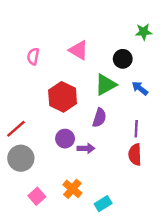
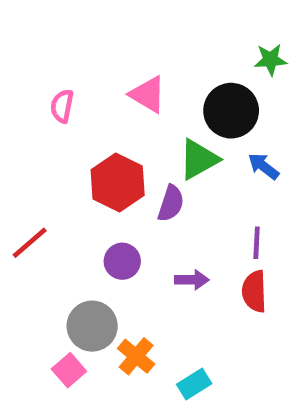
black circle: (123, 59) -> (231, 111), size x1.5
purple semicircle: (99, 118) -> (171, 203), moved
purple arrow: (86, 148) -> (192, 280), moved
gray circle: (21, 158) -> (92, 326), moved

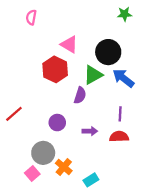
green star: (270, 60) -> (124, 14), moved
pink semicircle: (62, 106) -> (31, 17), moved
blue arrow: (264, 166) -> (123, 78), size x1.5
red hexagon: (118, 182) -> (55, 69), moved
red semicircle: (254, 291) -> (119, 137), turned 90

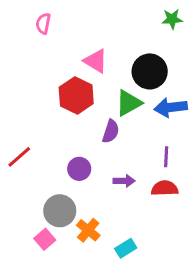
blue arrow: (123, 78) -> (171, 107), turned -45

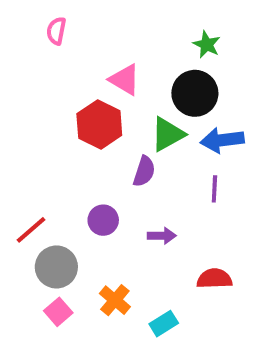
green star: (172, 19) -> (207, 45), moved, turned 30
red line: (19, 157) -> (31, 230), moved
purple line: (166, 157) -> (214, 189), moved
red semicircle: (165, 188) -> (214, 279), moved
gray circle: (60, 211) -> (56, 267), moved

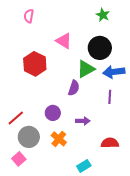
green star: (207, 45) -> (103, 15), moved
red hexagon: (99, 125) -> (35, 64), moved
orange cross: (115, 300) -> (59, 139), moved
pink square: (58, 312) -> (19, 159), moved

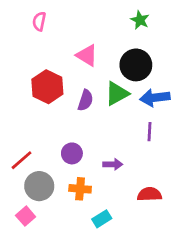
purple semicircle: (74, 88) -> (86, 100), moved
orange cross: (59, 139) -> (80, 189), turned -35
cyan rectangle: (84, 166) -> (102, 219), moved

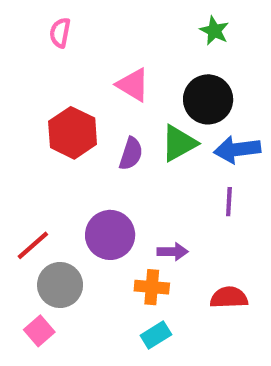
purple circle: (72, 153) -> (110, 235), size x1.5
orange cross: (80, 189) -> (152, 287), moved

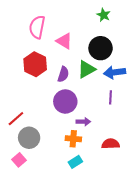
pink semicircle: (60, 33) -> (37, 27), moved, size x1.6
purple circle: (110, 235) -> (65, 102), moved

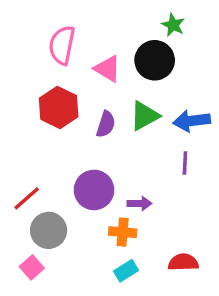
black circle: (101, 48) -> (155, 60), moved
purple circle: (65, 102) -> (94, 190), moved
red semicircle: (111, 144) -> (183, 262), moved

